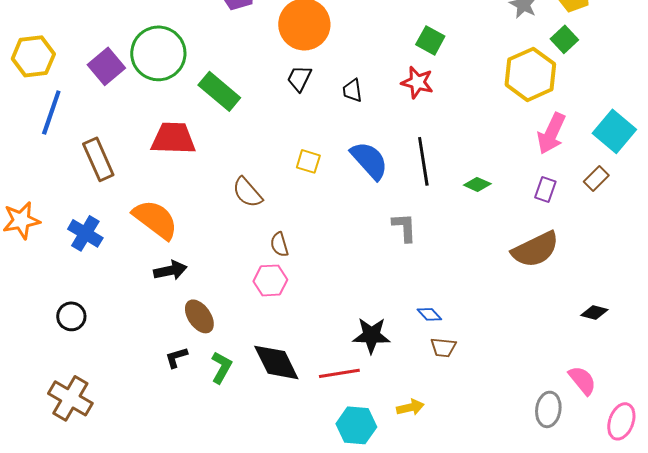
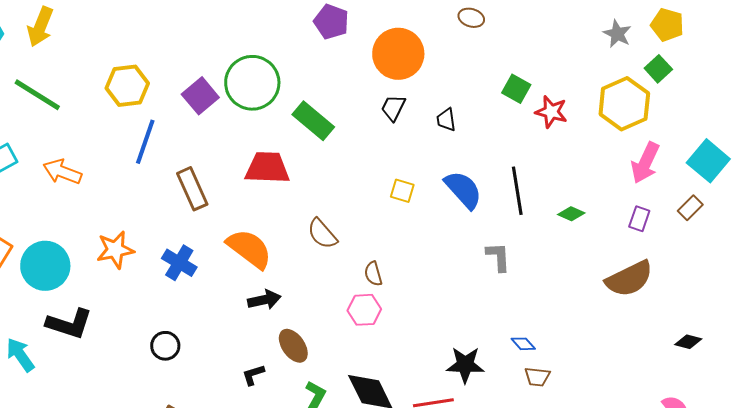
green square: (430, 40) -> (516, 89), moved
red star: (417, 82) -> (551, 112), moved
brown semicircle: (247, 192) -> (322, 234), moved
black L-shape: (176, 357) -> (253, 375), moved

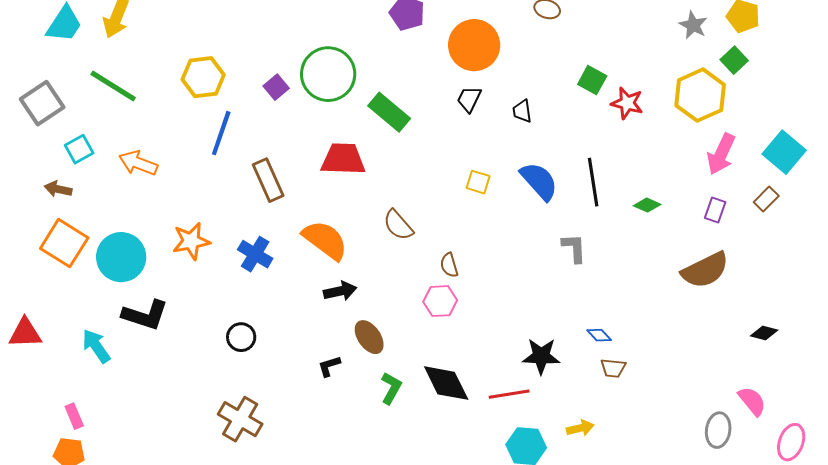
purple square: (200, 96) -> (276, 87), size x0.7

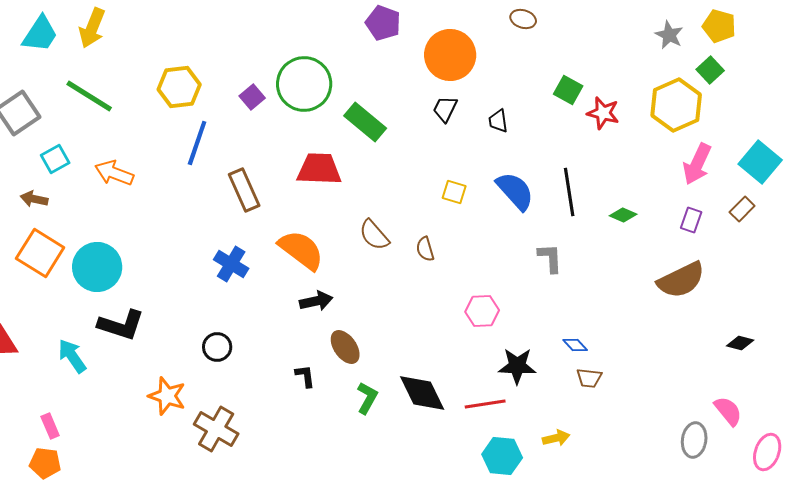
orange star: (191, 241) -> (167, 396), moved, turned 30
brown semicircle: (449, 265) -> (425, 249), moved
pink hexagon: (440, 301) -> (482, 311), moved
black L-shape: (329, 366) -> (305, 376), turned 100

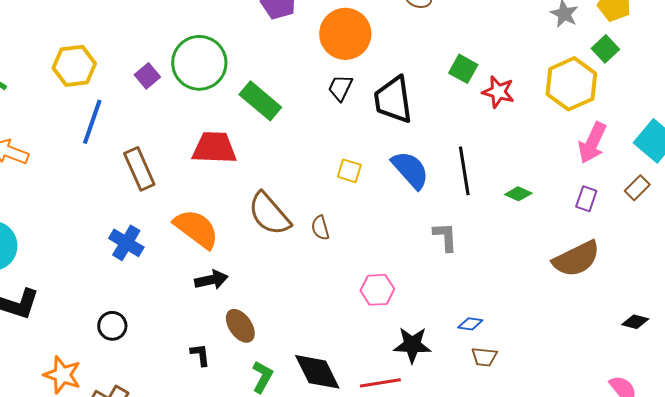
black trapezoid: (498, 121) -> (393, 100), size x2.0
brown semicircle: (374, 235) -> (269, 214), size x1.4
blue diamond: (575, 345) -> (470, 324), turned -40

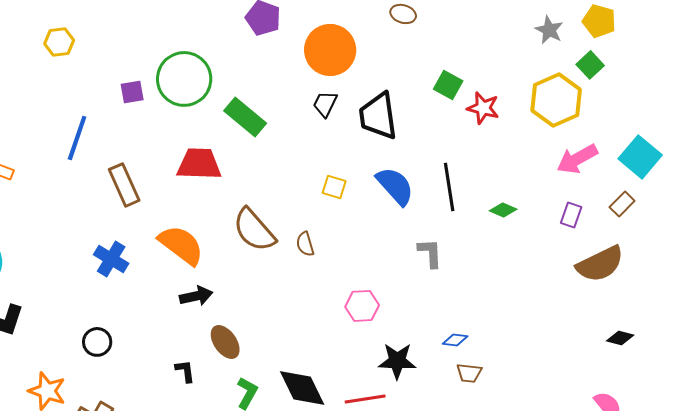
yellow hexagon: (74, 66) -> (59, 42), moved, size x0.7
purple square: (147, 76) -> (132, 92), turned 30
pink arrow: (592, 143) -> (577, 159), turned 36
brown semicircle: (576, 259) -> (600, 264), moved

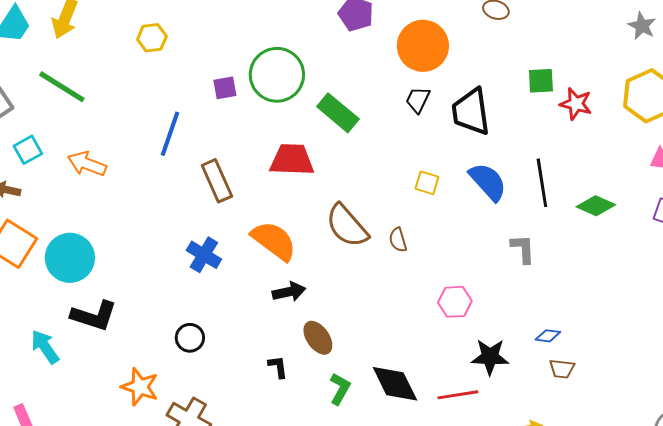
green square: (448, 85) -> (541, 81), turned -32
green diamond: (503, 210) -> (596, 206), size x1.4

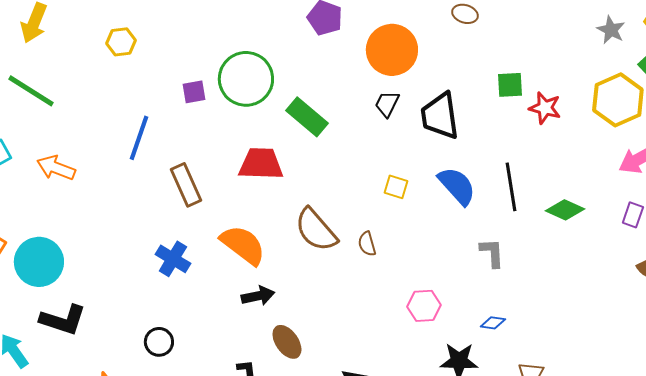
blue diamond: (548, 336) -> (493, 323), moved

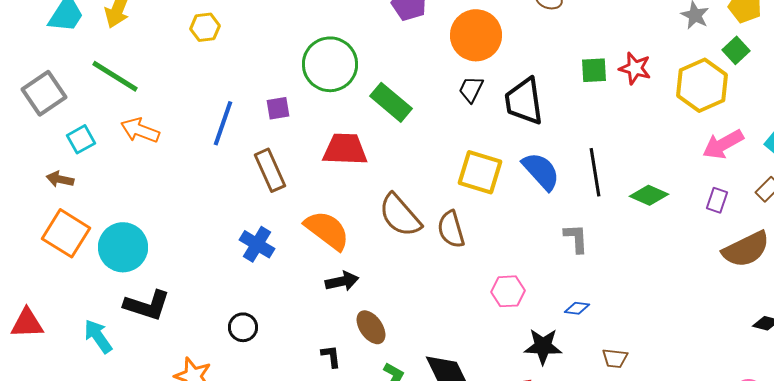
purple square: (194, 92) -> (278, 108), moved
red star: (545, 108) -> (635, 68), moved
orange arrow: (56, 168) -> (140, 130), moved
yellow square: (396, 187) -> (480, 172), size x1.8
brown semicircle: (367, 244) -> (451, 229), size x1.5

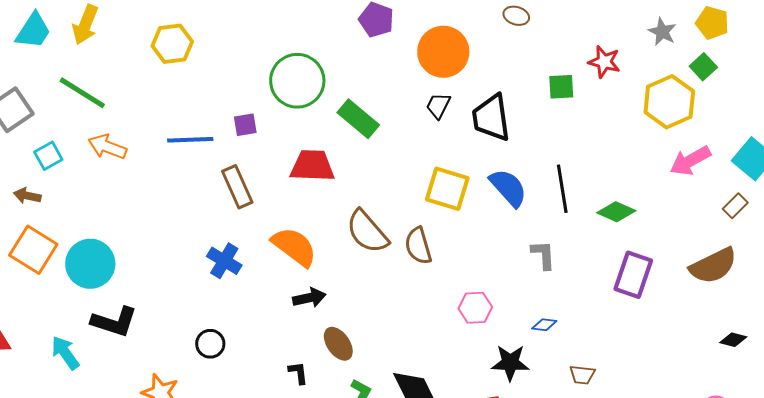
yellow hexagon: (205, 27) -> (172, 44), size x1.4
red star: (635, 68) -> (604, 62), moved
blue line: (223, 123) -> (190, 140), turned 69
purple rectangle: (717, 200) -> (633, 275), moved, size x1.8

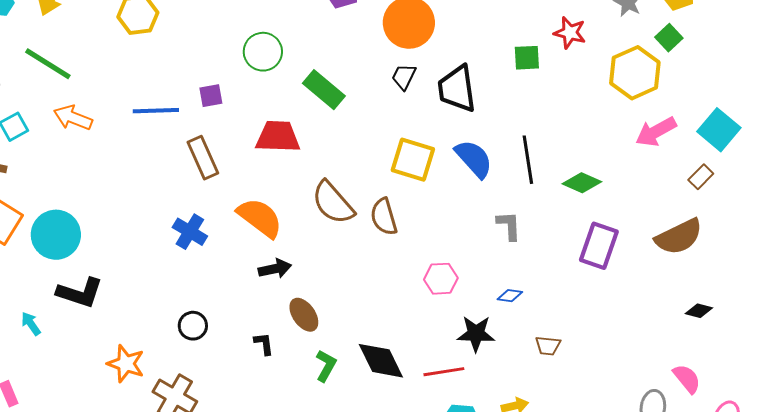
green circle: (297, 81) -> (263, 52), size x0.7
black circle: (210, 344) -> (193, 326), moved
cyan arrow: (65, 353) -> (31, 324), size x0.7

